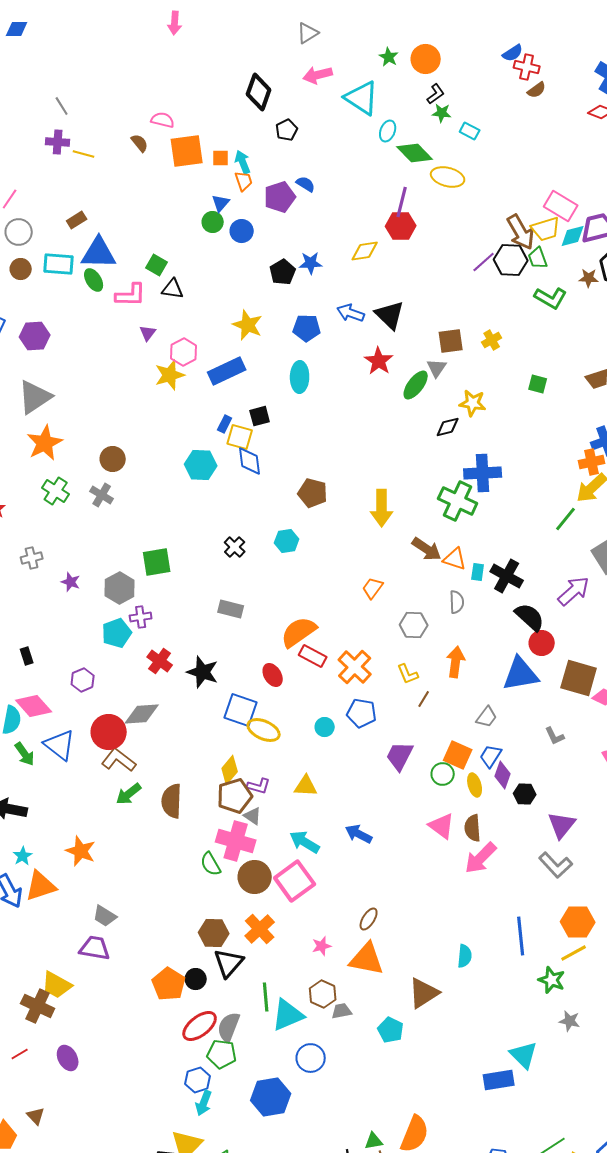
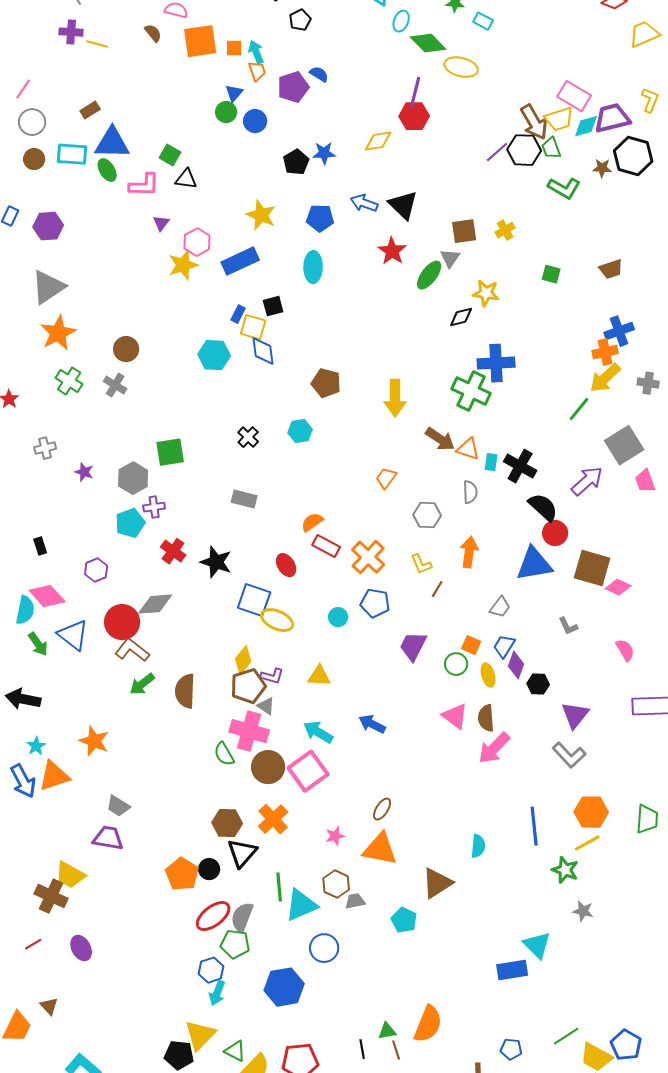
orange semicircle: (299, 632) -> (312, 522), size x0.6
orange square: (458, 755) -> (471, 645), size x0.7

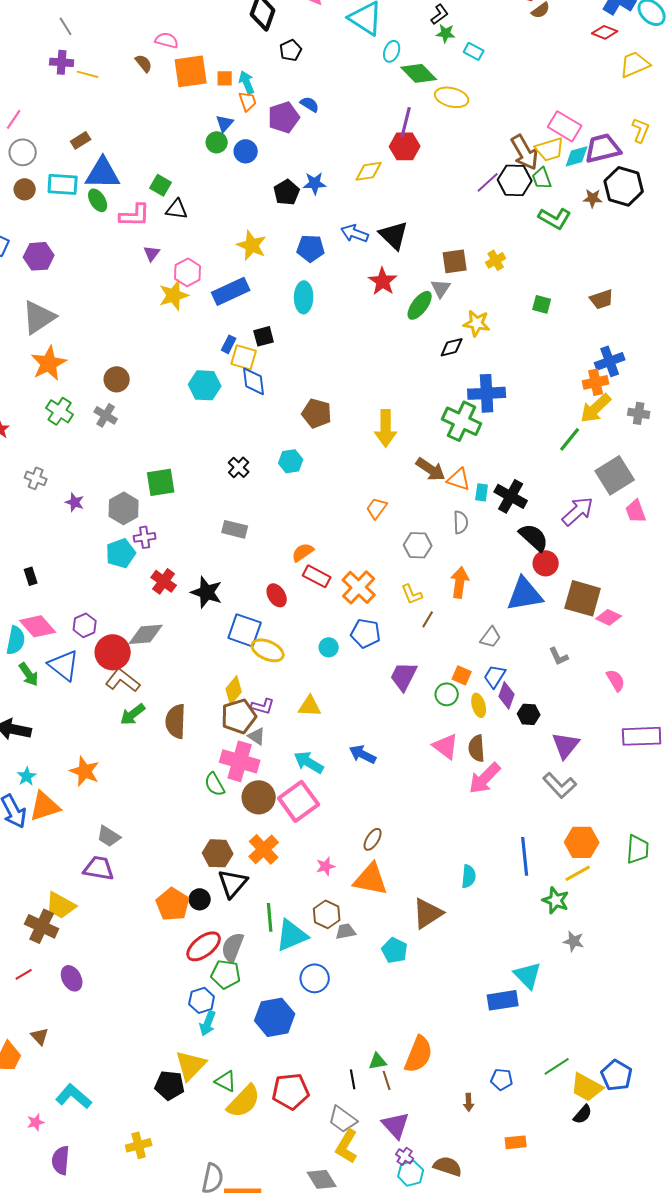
gray cross: (45, 448) -> (36, 478), turned 35
purple hexagon: (96, 570) -> (85, 625), moved

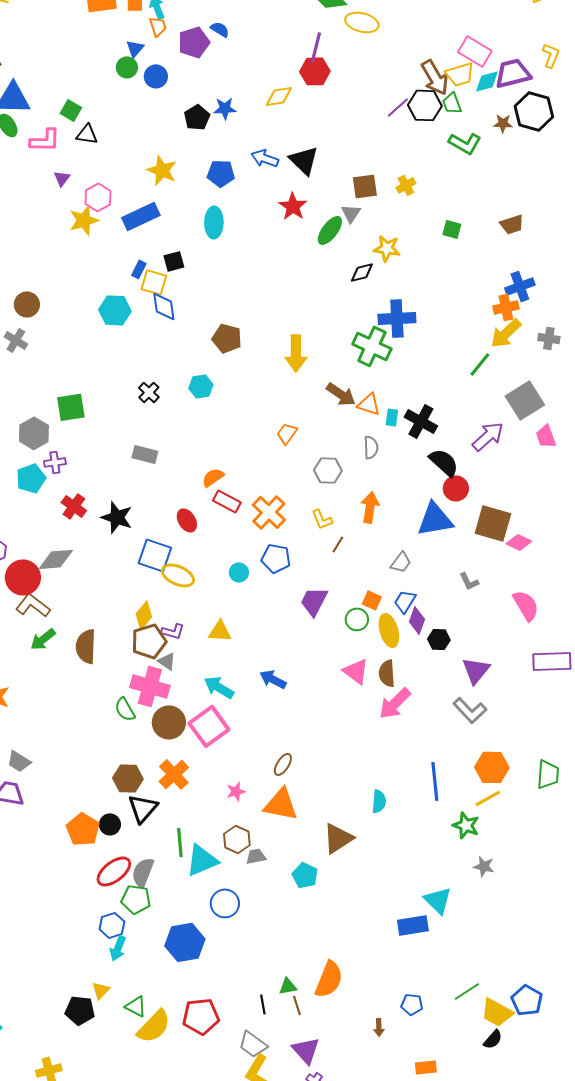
pink semicircle: (616, 680) -> (526, 605), size x1.4
yellow ellipse: (479, 705) -> (389, 630), size x1.4
yellow triangle: (191, 1065) -> (101, 990), size x0.6

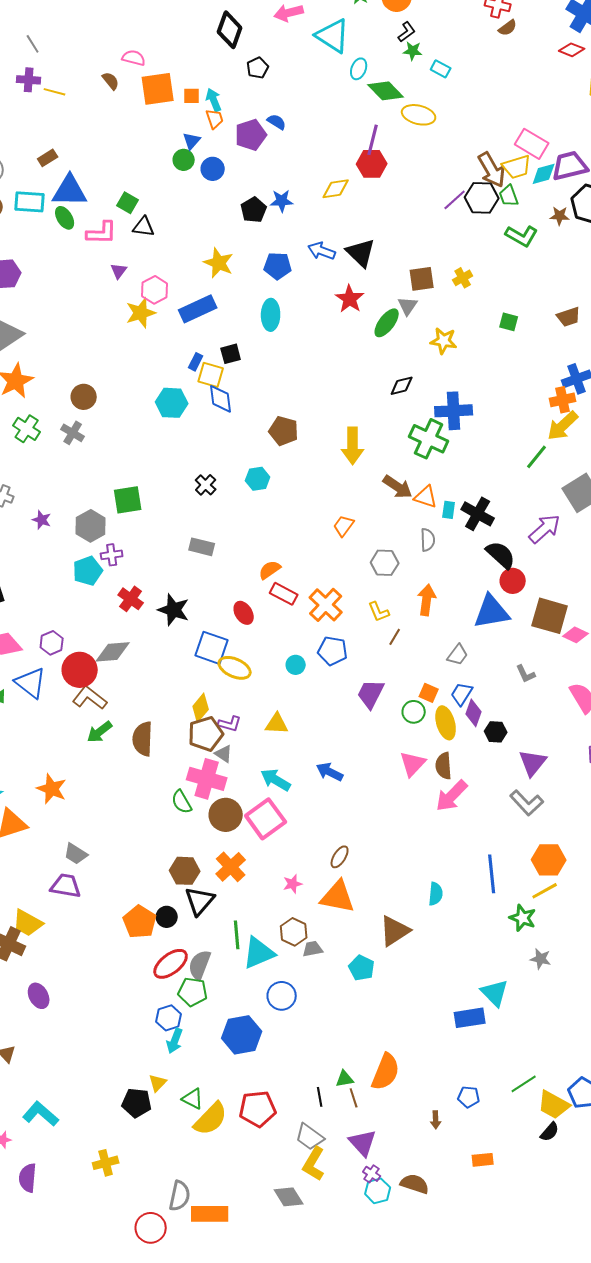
black diamond: (362, 272) -> (402, 386), moved
pink triangle: (356, 671) -> (413, 764), turned 36

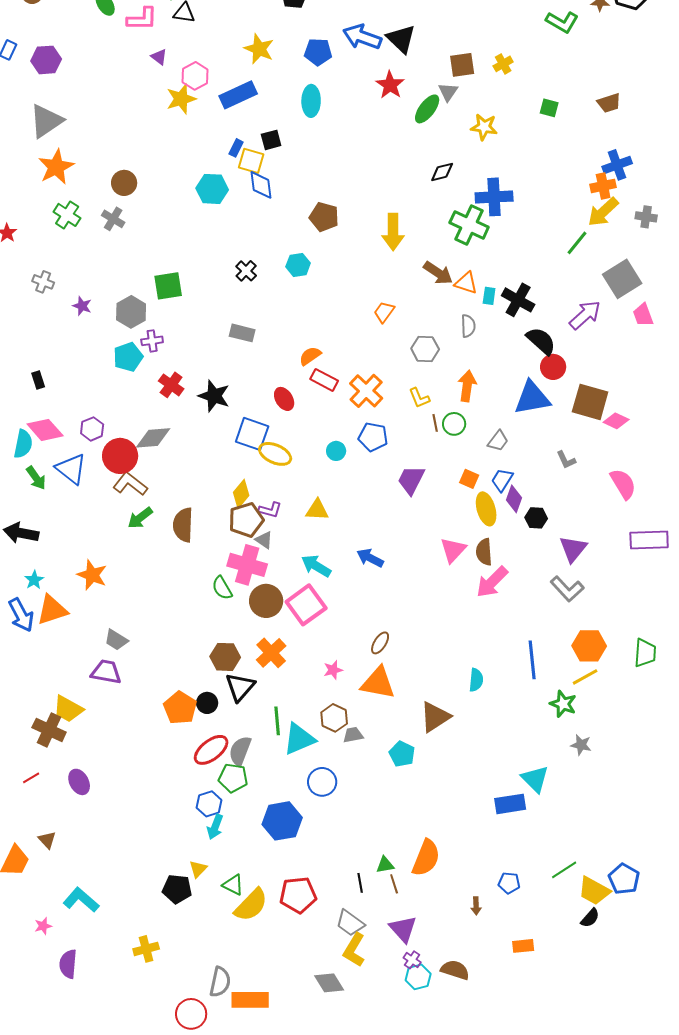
blue arrow: (322, 251) -> (362, 37), size x1.4
purple triangle: (119, 271) -> (159, 57), turned -30
brown line: (395, 637) -> (435, 423), turned -42
green circle: (414, 712) -> (454, 424), moved

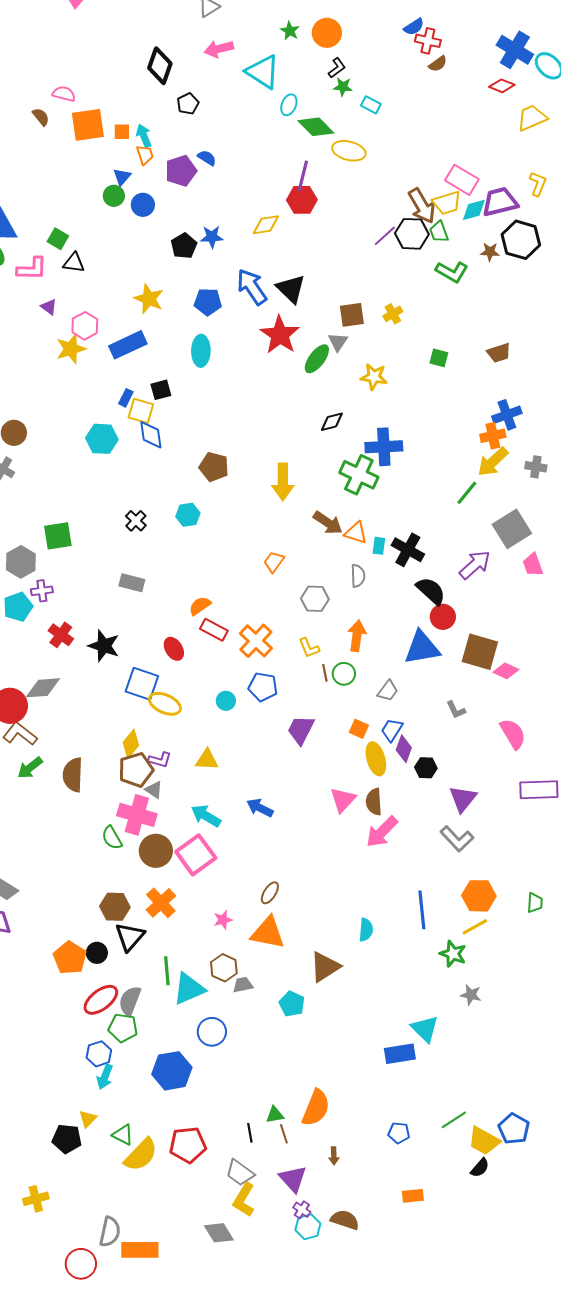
blue arrow: (362, 37) -> (252, 287), turned 36
red star: (390, 85) -> (280, 335), size x1.4
green trapezoid: (645, 653) -> (535, 903), size x0.7
brown arrow: (476, 906) -> (334, 1156), moved

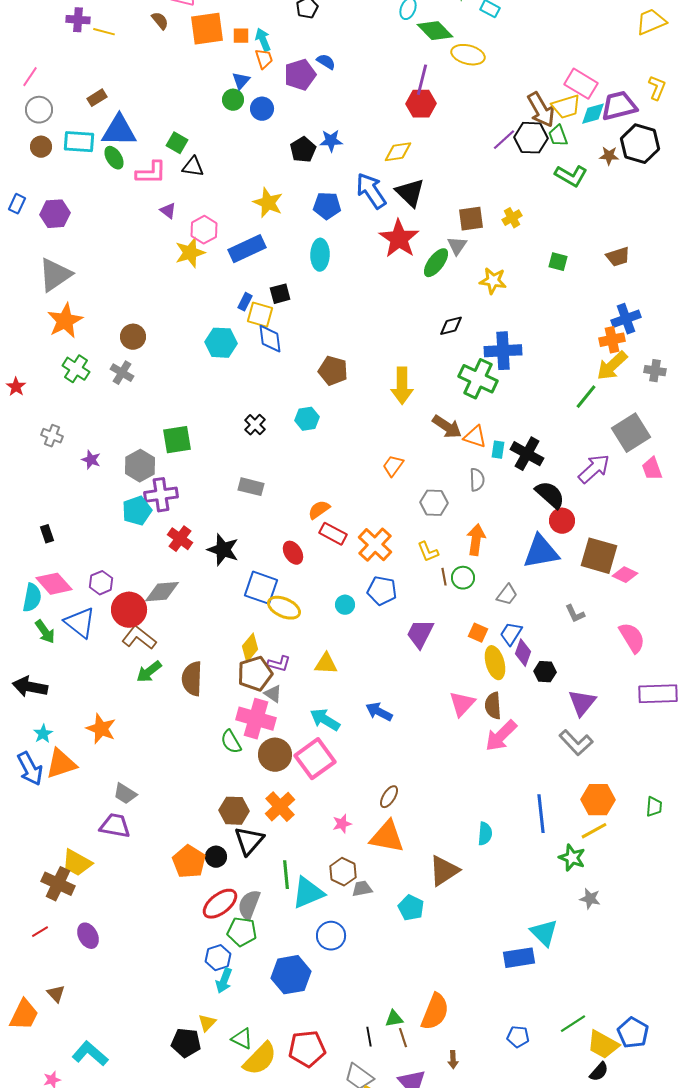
yellow diamond: (266, 225) -> (398, 152), moved
purple cross: (42, 591) -> (161, 495), size x1.5

